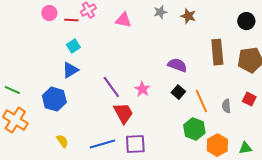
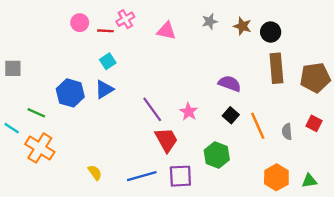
black circle: (246, 21) -> (271, 32), moved
blue hexagon: (54, 99) -> (70, 93), moved
green hexagon: (194, 129) -> (217, 155), moved

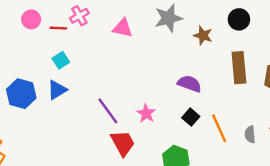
gray star: (210, 21) -> (168, 18), size x1.6
brown star: (242, 26) -> (203, 35), moved
black circle: (271, 32) -> (239, 19), moved

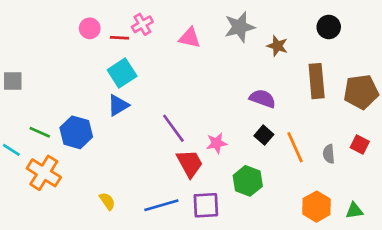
black circle: (239, 19) -> (329, 27), moved
cyan square: (61, 60) -> (122, 73), size x1.5
blue hexagon: (21, 94) -> (76, 132), moved
pink star: (146, 113) -> (217, 143), moved, turned 30

